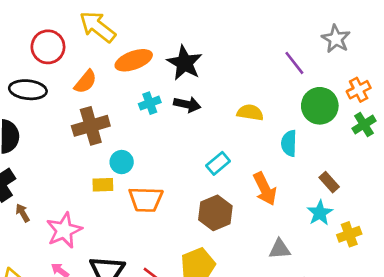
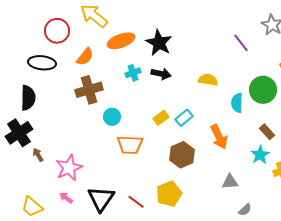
green circle: (320, 106) -> (263, 90), moved
yellow rectangle: (103, 185) -> (161, 118), moved, turned -35

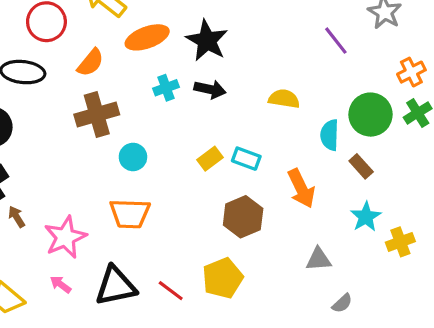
cyan rectangle: (184, 118) -> (246, 159), turned 60
brown rectangle: (267, 132) -> (361, 166), moved
orange trapezoid: (130, 145) -> (130, 214), moved
black triangle: (101, 199) -> (116, 286), turned 44

